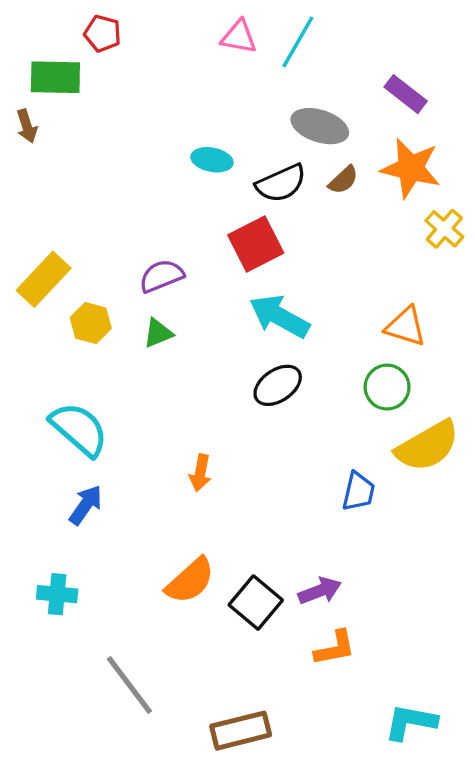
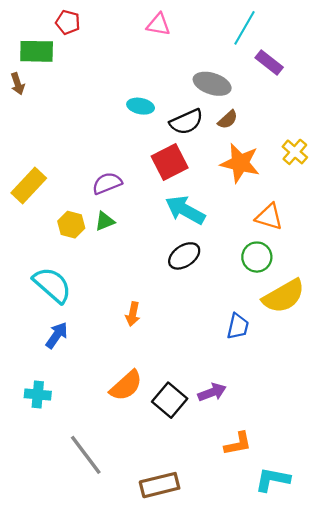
cyan line: (298, 42) -> (245, 28), moved
orange star: (411, 168) -> (240, 163), moved
yellow hexagon: (91, 323) -> (71, 225), moved
orange L-shape: (335, 648) -> (238, 444), moved

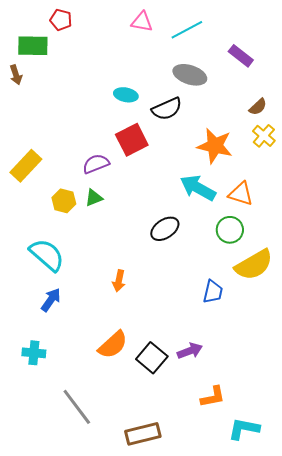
cyan line: (245, 28) -> (187, 30), moved, turned 32
brown semicircle: (228, 120) -> (258, 107), moved
red square: (170, 162) -> (132, 140), moved
cyan arrow: (185, 210) -> (198, 188), moved

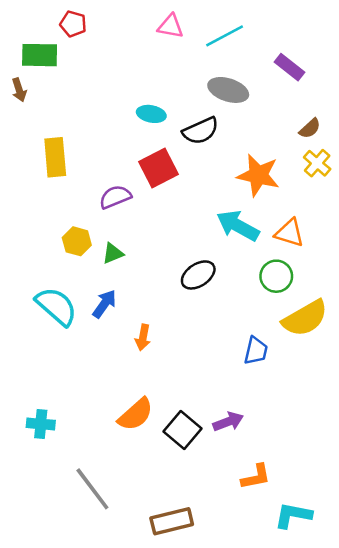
yellow rectangle: (26, 166) -> (55, 157), moved, turned -48
green triangle: (94, 198) -> (113, 253), moved
blue arrow: (51, 300) -> (104, 304), moved

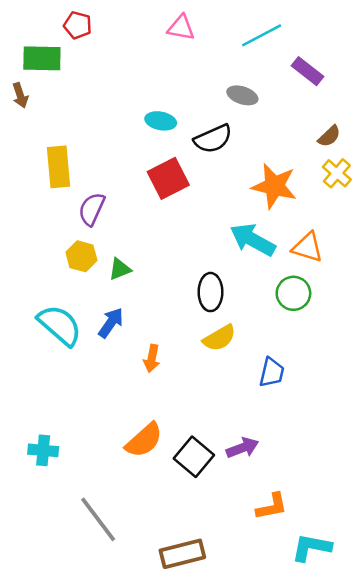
cyan line: (225, 36) -> (262, 35), moved
gray ellipse: (228, 90) -> (242, 95), size x0.7
purple semicircle: (115, 197) -> (92, 209), moved, turned -44
black ellipse: (198, 275) -> (210, 292), turned -56
yellow semicircle: (305, 318) -> (219, 338), moved, size x0.7

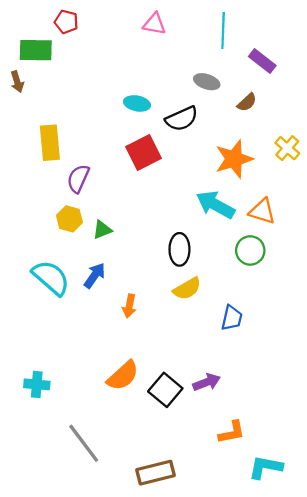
cyan line: (262, 35) -> (223, 30), turned -60
brown semicircle: (329, 136) -> (247, 102), moved
orange star: (274, 186) -> (234, 159), turned -30

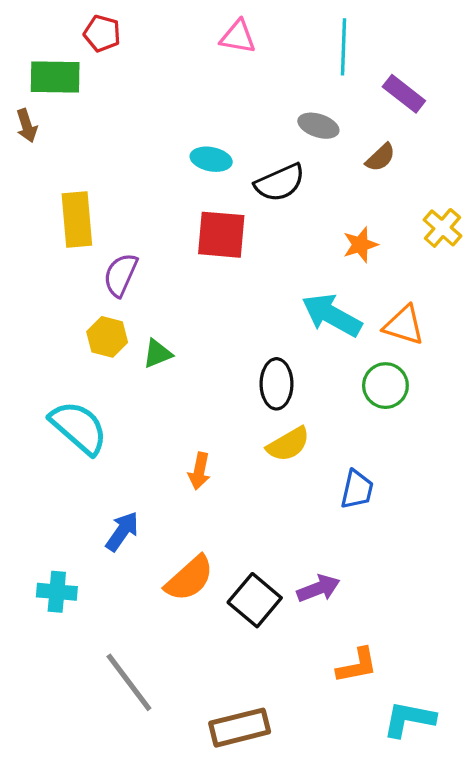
red square: (144, 152) -> (221, 235), turned 32
orange star: (234, 159) -> (360, 245), size x0.6
blue arrow: (95, 276) -> (122, 531), moved

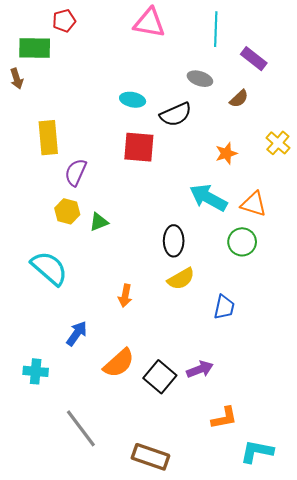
red pentagon: (102, 33) -> (64, 21), turned -30
pink triangle: (238, 37) -> (149, 23), size x1.4
brown rectangle: (240, 728) -> (150, 457), turned 33

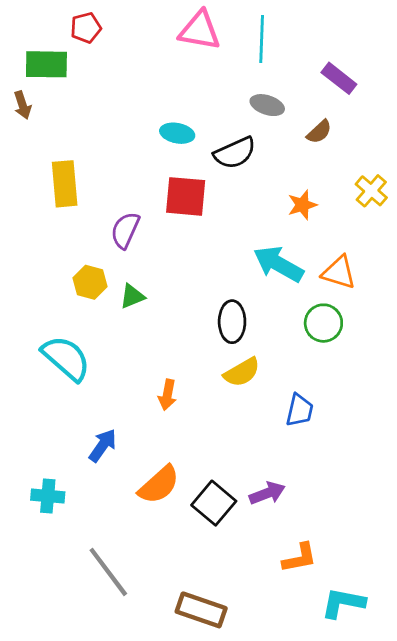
cyan line: (216, 29) -> (262, 39), moved
purple semicircle: (76, 172) -> (125, 230), moved

